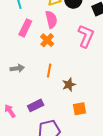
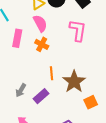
gray arrow: (17, 68) -> (21, 90), moved, turned 144
brown star: (69, 85) -> (74, 82), size x1.6
purple rectangle: (36, 105) -> (41, 96), moved

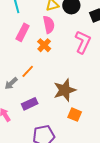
orange line: (51, 73) -> (28, 71), moved, turned 32
purple rectangle: (41, 96) -> (30, 104), moved
orange square: (91, 102) -> (75, 115), turned 32

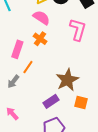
pink semicircle: (49, 25) -> (41, 18), turned -36
pink rectangle: (23, 32) -> (17, 49), moved
purple rectangle: (30, 104) -> (51, 101), moved

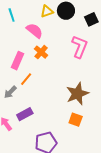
pink semicircle: (41, 18) -> (35, 31), moved
brown star: (67, 80) -> (77, 94), moved
purple rectangle: (51, 101) -> (25, 114), moved

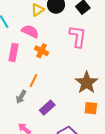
pink rectangle: (17, 61) -> (13, 52), moved
purple rectangle: (25, 114) -> (47, 108), moved

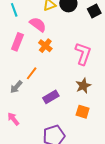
pink L-shape: (78, 36) -> (83, 54), moved
brown star: (87, 83) -> (83, 86), size x0.7
purple rectangle: (47, 108) -> (51, 97), moved

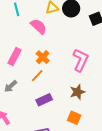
pink rectangle: (17, 42) -> (14, 57), moved
orange cross: (45, 46) -> (43, 57), moved
orange line: (32, 73) -> (37, 76), moved

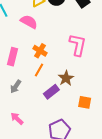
brown star: (77, 92) -> (66, 78), moved

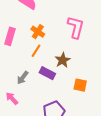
gray arrow: (16, 86) -> (23, 78), moved
purple rectangle: (51, 92) -> (47, 73), turned 63

